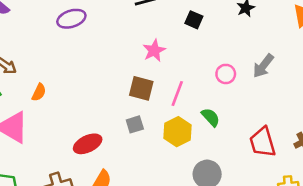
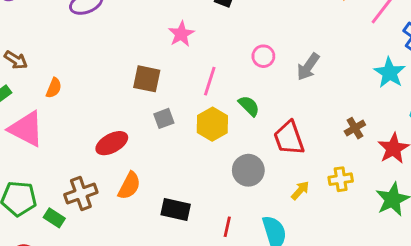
gray arrow: (263, 66) -> (308, 67), moved
brown square: (141, 88) -> (147, 79), moved
red trapezoid: (263, 142) -> (289, 138), moved

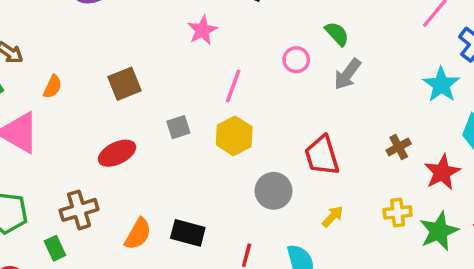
brown square: (147, 79) -> (125, 84), moved, turned -36
green semicircle: (249, 106) -> (337, 34), moved
yellow cross: (341, 179) -> (398, 212), moved
orange semicircle: (129, 186) -> (138, 234), moved
green rectangle: (54, 218) -> (55, 248), moved, turned 30

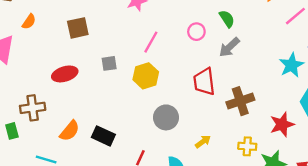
brown cross: (399, 147) -> (240, 101), moved, size x1.6
red trapezoid: (322, 156) -> (204, 82), moved

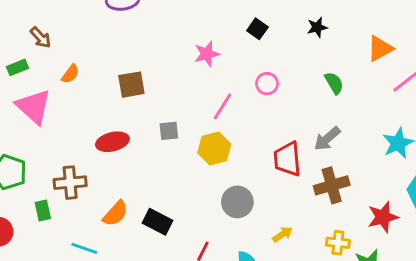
green semicircle: (227, 19) -> (334, 83), moved
pink circle: (196, 32) -> (267, 84), moved
gray arrow: (229, 47) -> (327, 139), moved

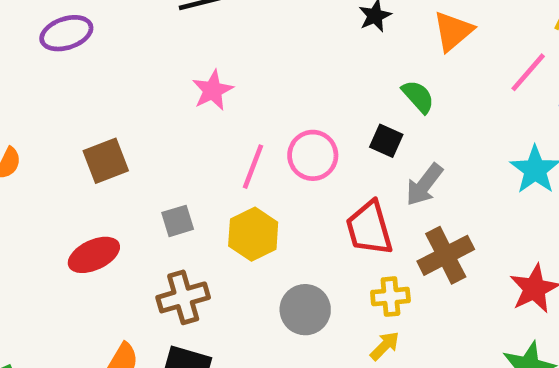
black square: (257, 29) -> (386, 141), moved
orange triangle: (380, 49) -> (453, 31), moved
pink circle: (267, 84) -> (313, 155), moved, size x1.4
brown cross: (70, 183) -> (183, 297), moved
yellow cross: (338, 243) -> (390, 297), moved

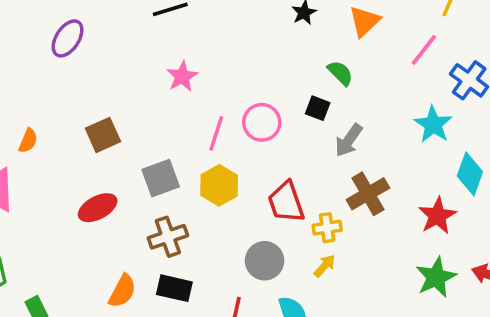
purple ellipse: (66, 33) -> (68, 38), turned -36
gray square: (178, 221) -> (161, 178), size x1.5
red trapezoid: (369, 228) -> (286, 202), moved
gray circle: (305, 310) -> (265, 261), moved

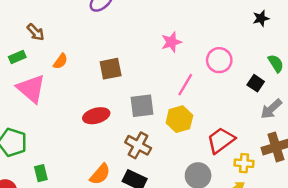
pink circle: (262, 122) -> (219, 60), moved
red trapezoid: (286, 202) -> (221, 140), turned 60
brown cross: (168, 237) -> (138, 145), turned 35

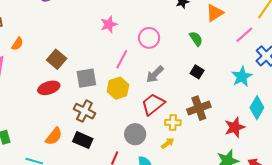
brown square: (111, 69) -> (57, 59), moved, turned -36
black square: (256, 83) -> (197, 72), moved
gray arrow: (271, 109) -> (155, 74), moved

